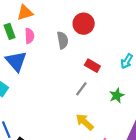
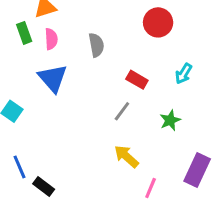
red circle: (84, 24) -> (158, 22), moved
blue triangle: (16, 61) -> (53, 78), moved

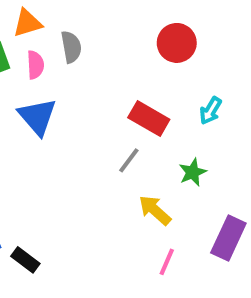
gray semicircle: (96, 45) -> (71, 47), moved
red rectangle: (137, 80) -> (149, 119), size x1.4
yellow arrow: (126, 156) -> (155, 210), moved

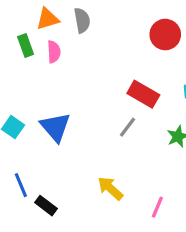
gray semicircle: (71, 47) -> (82, 20), moved
blue triangle: (37, 117) -> (55, 127), moved
yellow arrow: (155, 210) -> (110, 188), moved

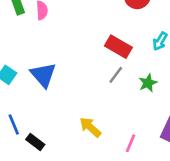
gray line: (128, 127) -> (116, 75), moved

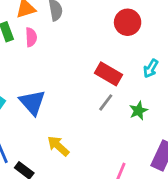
yellow arrow: (90, 127) -> (58, 146), moved

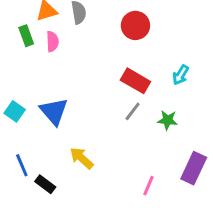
red circle: (128, 22) -> (135, 25), moved
green star: (138, 111) -> (167, 120), turned 30

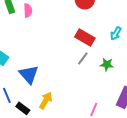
blue triangle: (54, 111) -> (29, 74), moved
yellow arrow: (82, 158) -> (46, 100), moved, turned 78

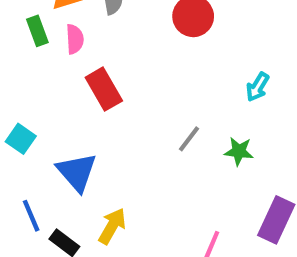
red rectangle: (85, 37) -> (104, 89), moved, turned 30

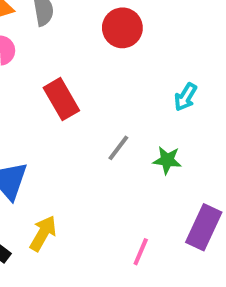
red rectangle: (104, 89) -> (61, 99), moved

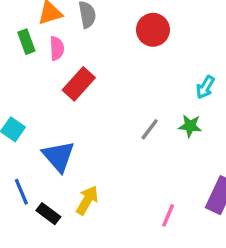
red rectangle: (61, 99) -> (79, 84), moved, turned 72
green star: (167, 160) -> (190, 126), moved

